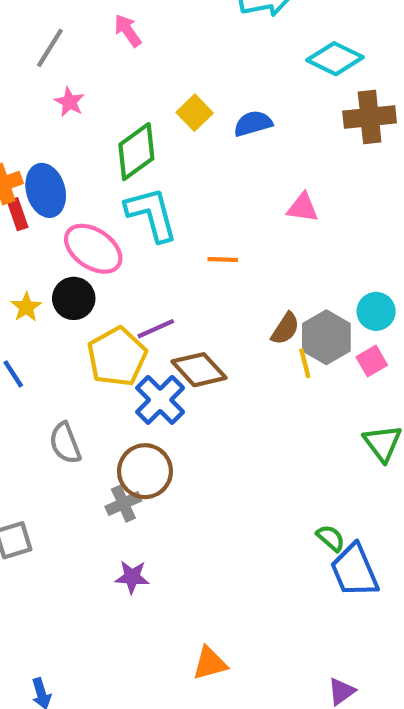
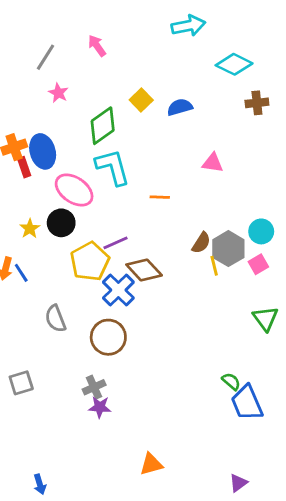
brown cross: (370, 117) -> (257, 103), size x0.7
gray cross: (123, 504) -> (94, 387), moved

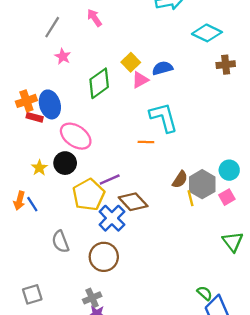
pink triangle: (213, 163) -> (140, 80), moved, turned -36
red rectangle: (24, 167) -> (35, 117), turned -56
cyan L-shape: (113, 167) -> (164, 117), moved

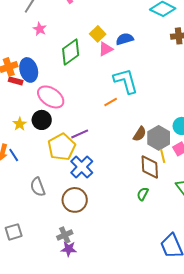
orange line: (146, 142) -> (111, 102), turned -32
yellow line: (191, 198) -> (163, 156), moved
brown diamond: (133, 202) -> (150, 167), moved, turned 40
green semicircle: (205, 293) -> (143, 194), moved, turned -104

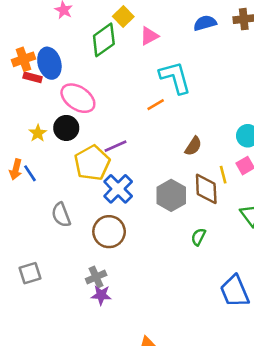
yellow square: (98, 34) -> (123, 17), moved
blue semicircle: (125, 39) -> (205, 23), moved
gray hexagon: (159, 138) -> (171, 195), moved
green semicircle: (143, 194) -> (198, 237), moved

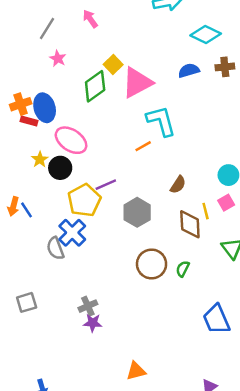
pink triangle: (149, 36) -> (137, 83), size x1.8
yellow star: (38, 133) -> (40, 159), moved
blue cross: (118, 189) -> (72, 233), moved
gray hexagon: (171, 195) -> (137, 212), moved
brown circle: (109, 232) -> (152, 264), moved

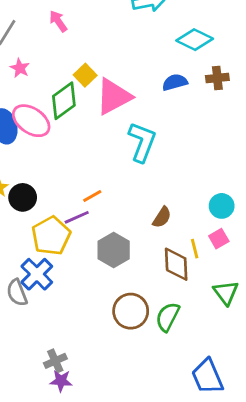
cyan L-shape: (161, 121) -> (142, 142), turned 36
pink ellipse: (71, 140) -> (31, 121), moved
orange line: (143, 146) -> (92, 196), moved
green semicircle: (183, 269) -> (168, 317), size x1.5

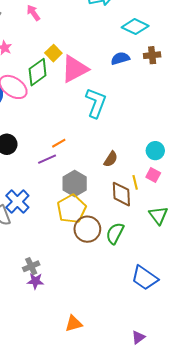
yellow pentagon: (51, 236) -> (71, 209), moved
pink square: (219, 239) -> (153, 175), turned -32
blue trapezoid: (207, 377) -> (145, 278), turned -32

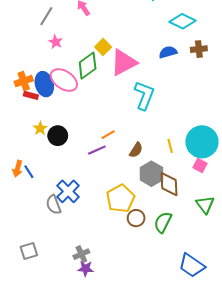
cyan circle: (155, 151) -> (202, 142), size x1.8
brown semicircle: (111, 159) -> (136, 150), moved
yellow line: (135, 182) -> (170, 146), moved
gray hexagon: (75, 184) -> (151, 174), moved
brown circle: (87, 229) -> (136, 218), size x0.7

